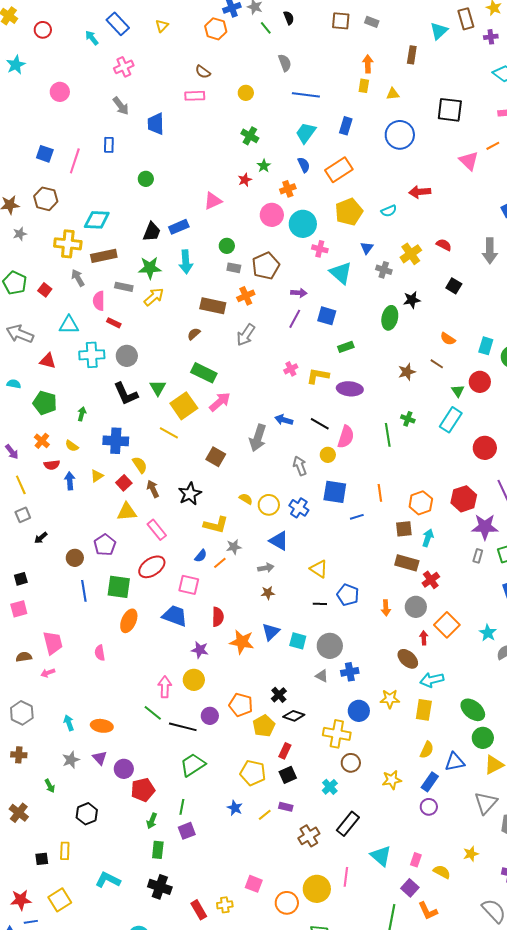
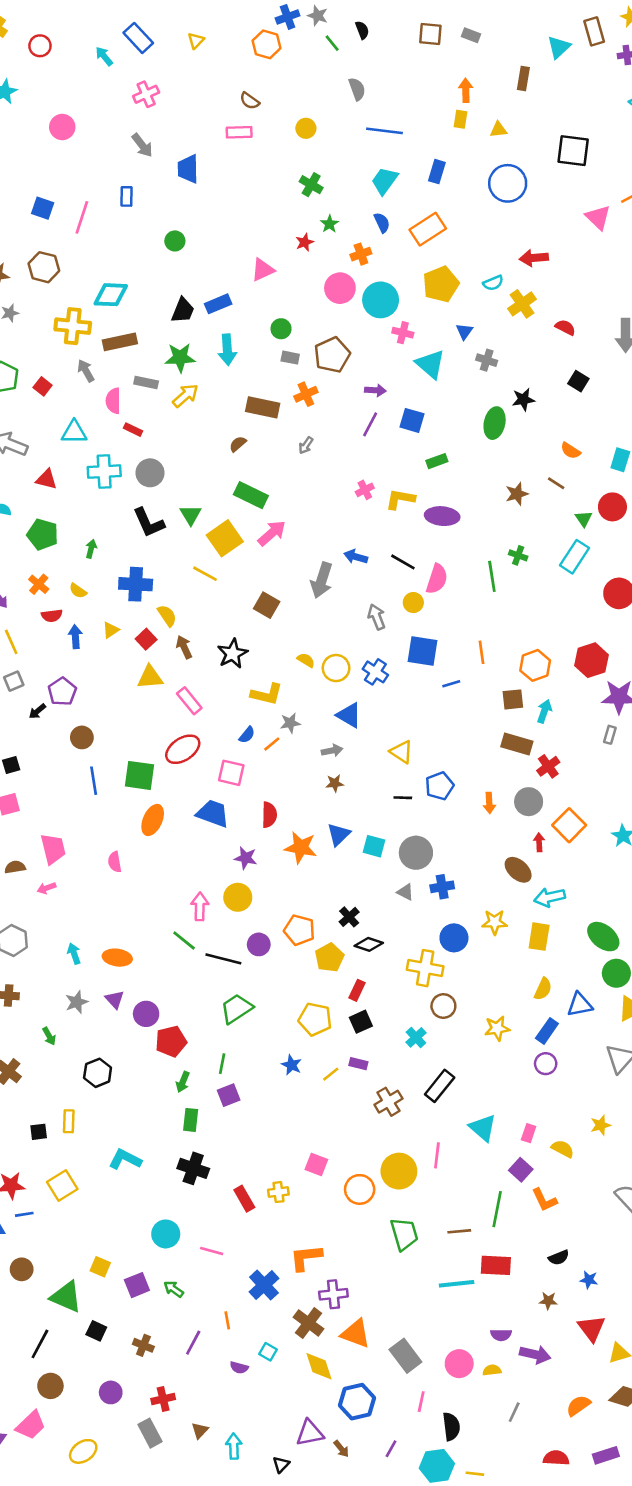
yellow cross: (411, 254) -> (522, 304), moved
gray arrow: (246, 335) -> (306, 445), size x0.6
purple pentagon: (105, 545) -> (62, 692), moved
blue pentagon: (348, 595) -> (440, 786), turned 30

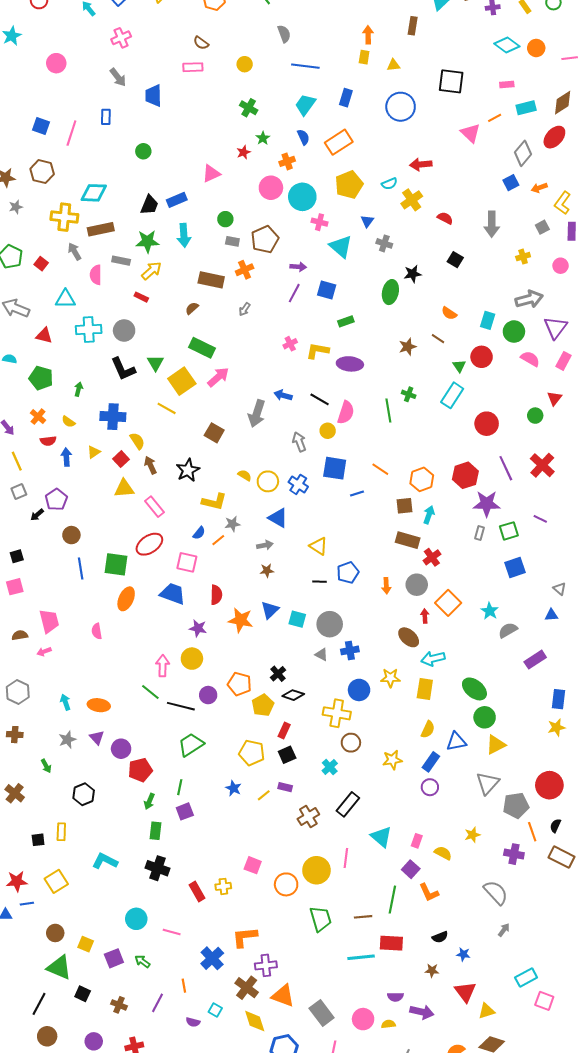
red rectangle: (133, 430) -> (141, 297), moved
orange line: (481, 652) -> (380, 469), turned -48
brown circle: (22, 1269) -> (55, 933), moved

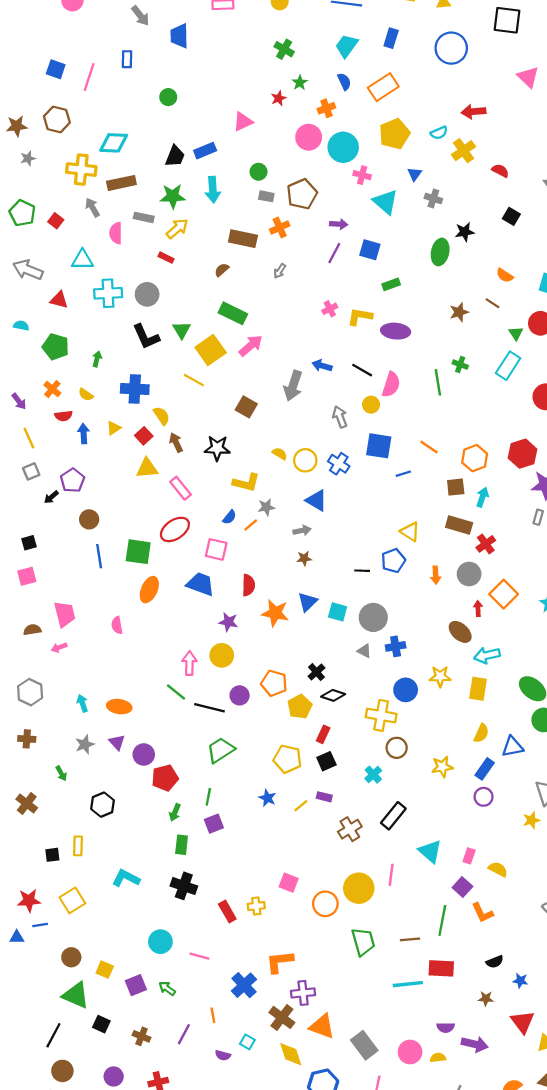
black star: (188, 470) -> (217, 448), turned 30
yellow triangle: (319, 546) -> (410, 532), moved
yellow star: (472, 835) -> (531, 820), moved

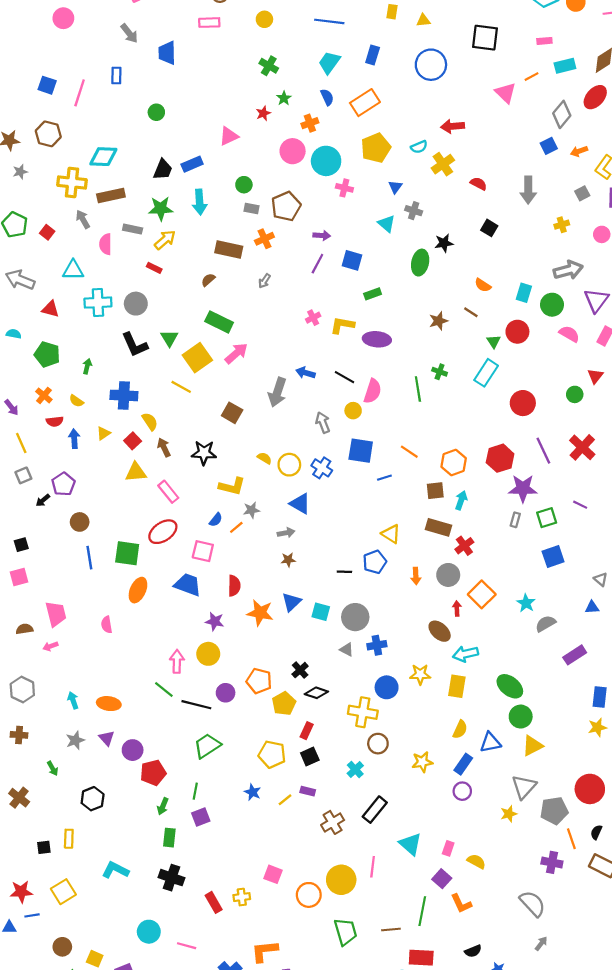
cyan triangle: (386, 202) -> (387, 224), moved, size x0.7

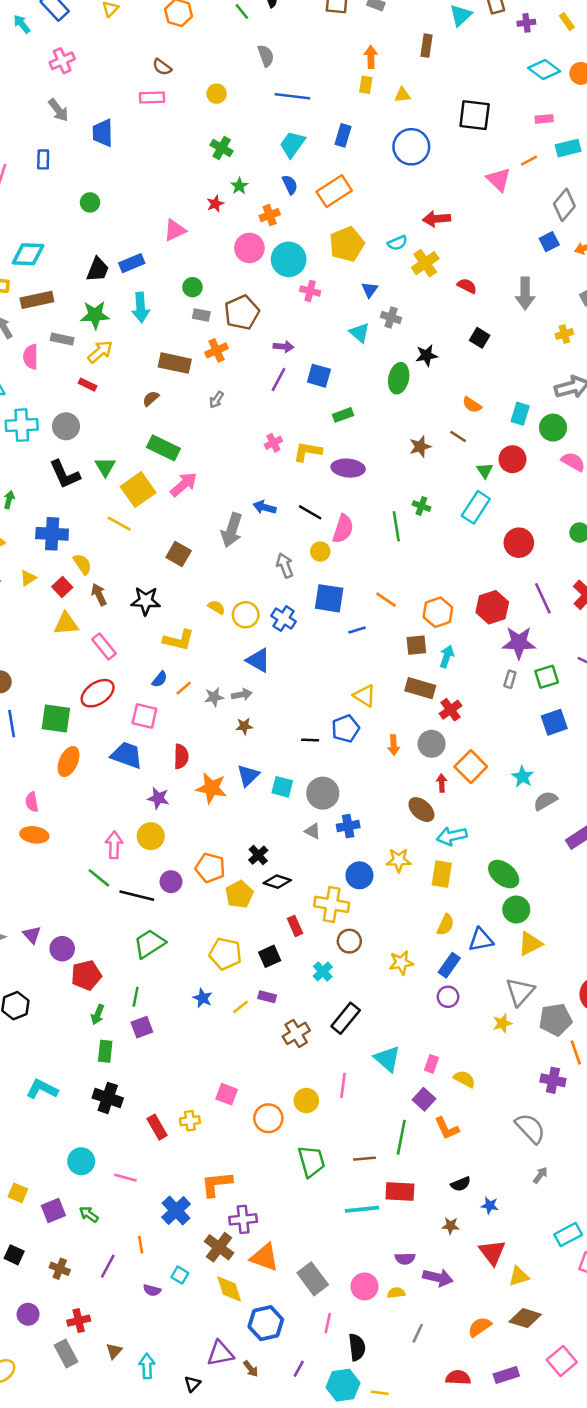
gray star: (251, 510) -> (214, 697), moved
orange ellipse: (109, 704) -> (34, 835), moved
red rectangle: (307, 731) -> (295, 926), moved, turned -49
yellow circle: (341, 880) -> (306, 1100), size x0.7

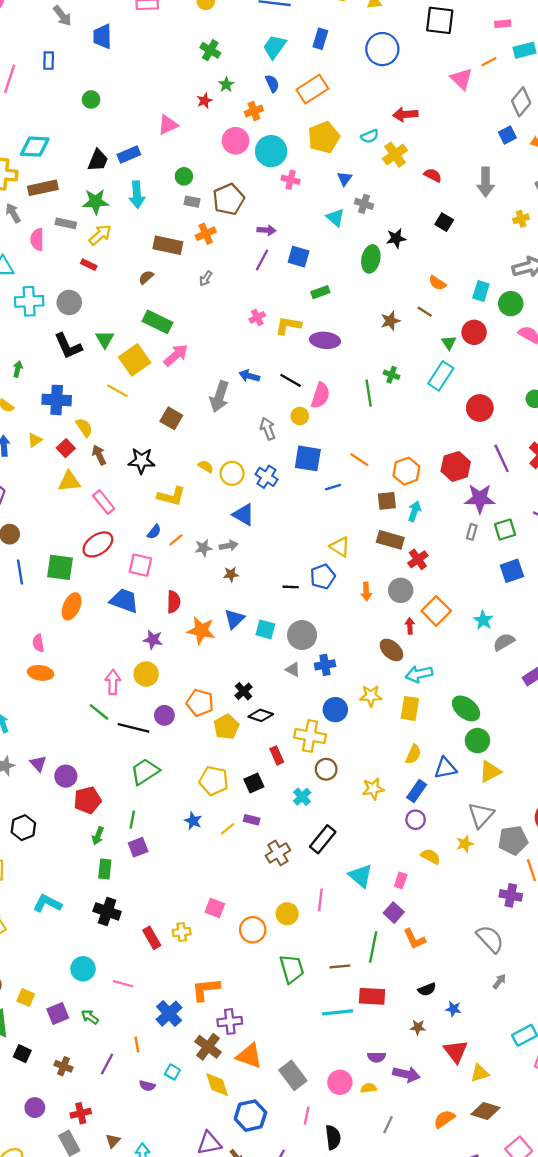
yellow semicircle: (464, 1079) -> (430, 856), moved

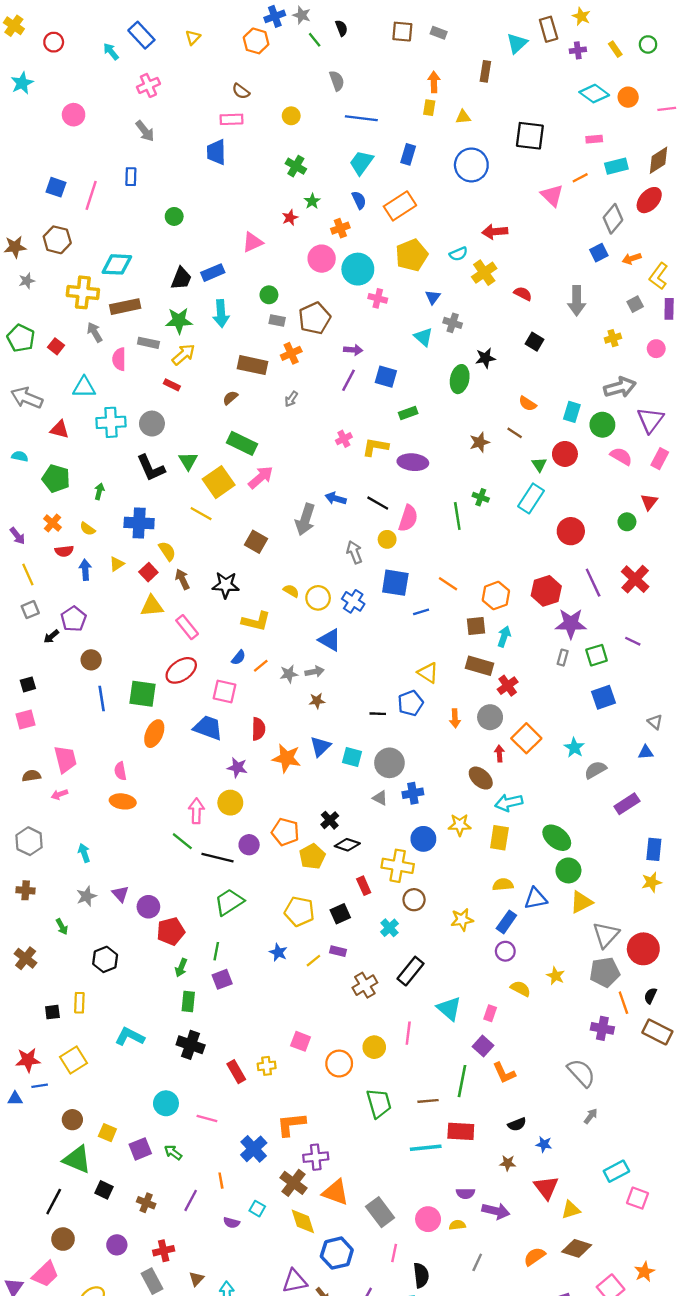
blue trapezoid: (102, 36) -> (216, 152), moved
yellow semicircle: (413, 754) -> (503, 885), turned -120
gray triangle: (481, 815) -> (606, 935), moved
yellow star: (465, 844) -> (556, 976), turned -30

